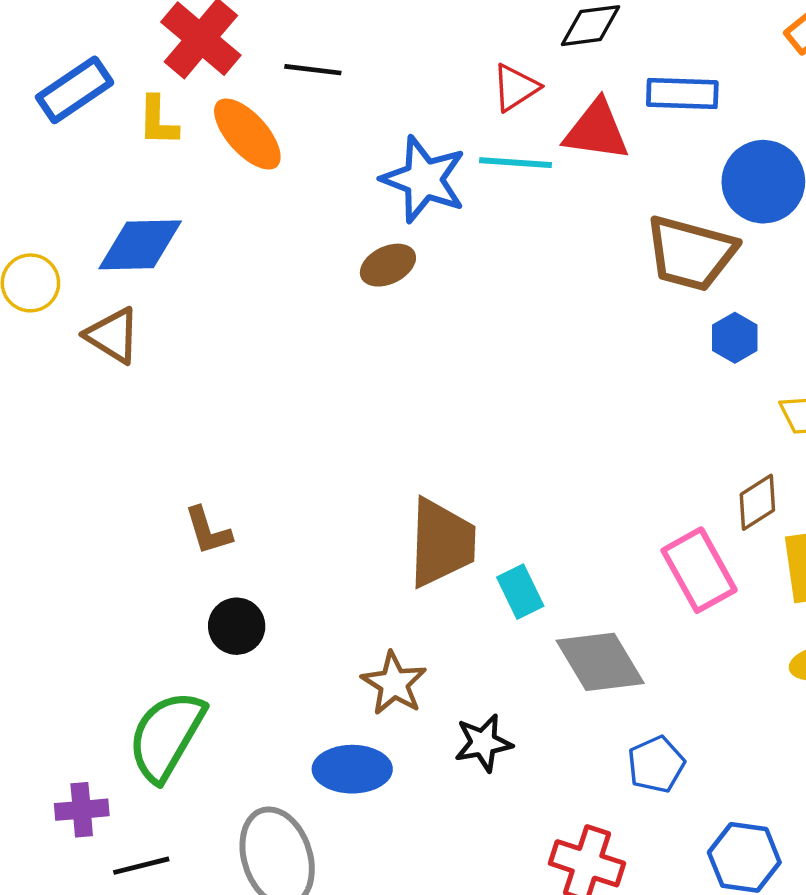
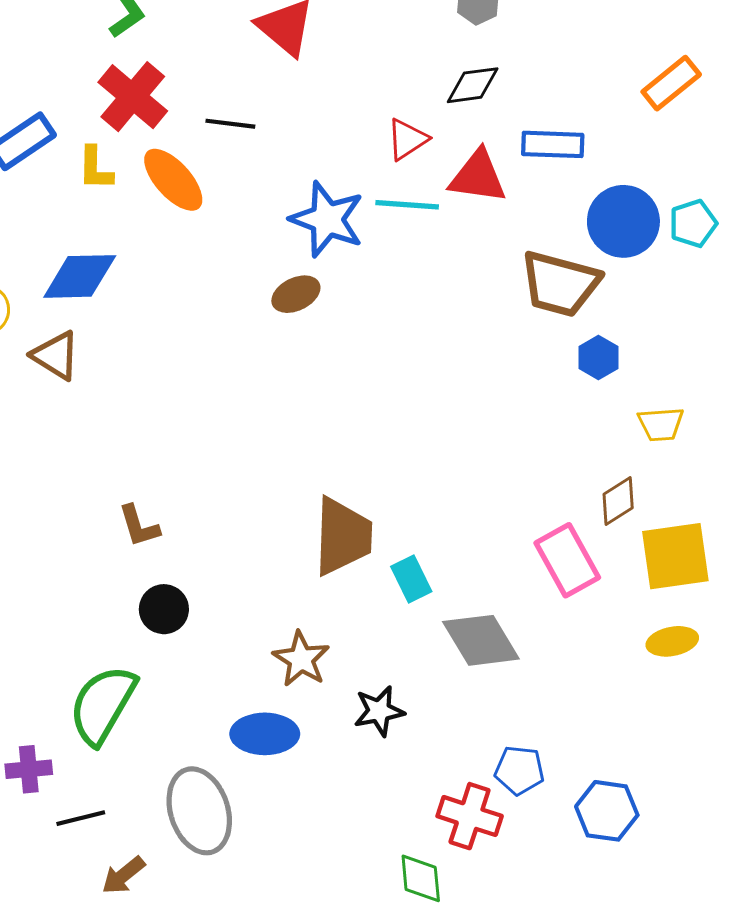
blue pentagon: (656, 764) -> (519, 770), moved, turned 30

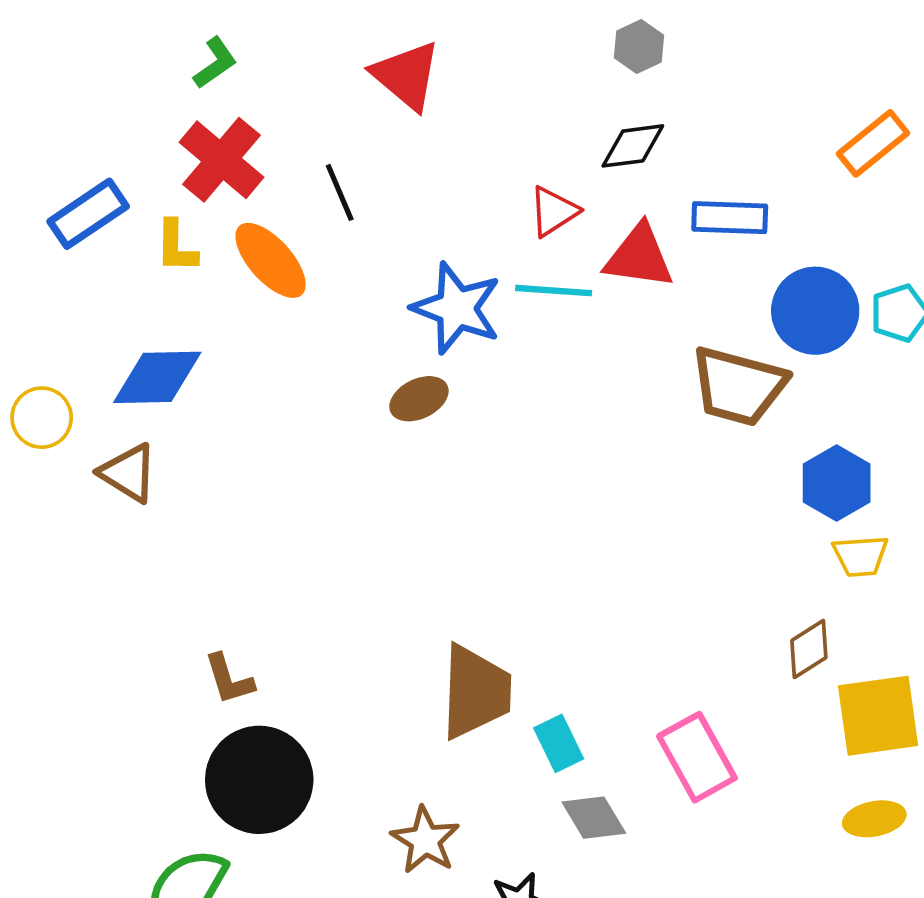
black line: (230, 124) -> (340, 192), turned 60
blue hexagon: (598, 358) -> (837, 483), moved, size x1.4
pink rectangle: (567, 560) -> (697, 757), moved
black circle: (164, 609) -> (259, 780), size x1.8
gray diamond: (481, 640) -> (594, 818), moved, size x0.7

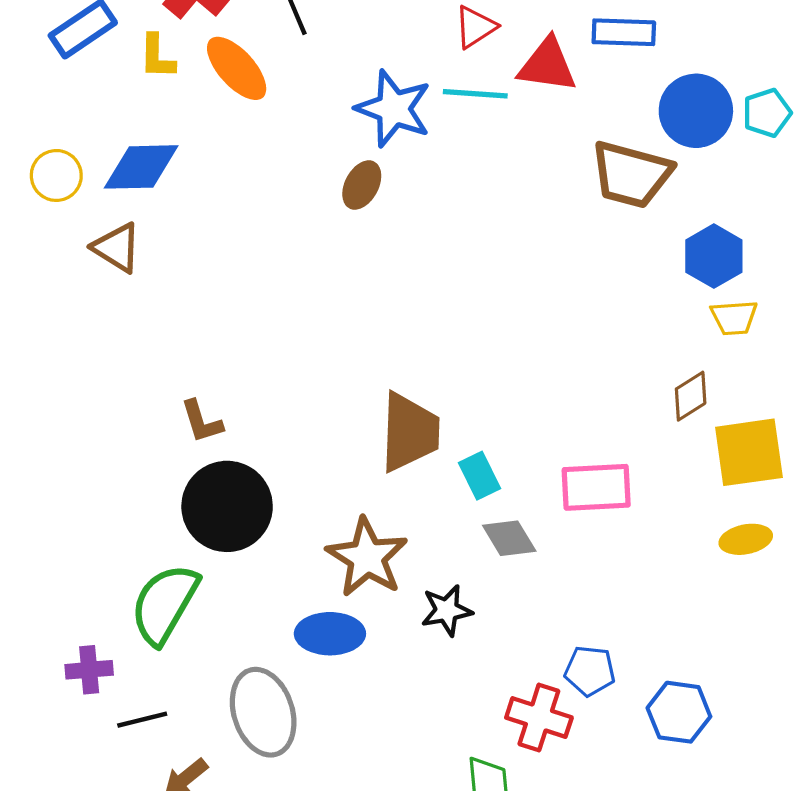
brown ellipse: (419, 399) -> (362, 185), turned -36
yellow circle: (42, 418) -> (56, 175), moved
pink rectangle: (697, 757) -> (596, 487), turned -64
brown star: (425, 840) -> (367, 557), size x1.4

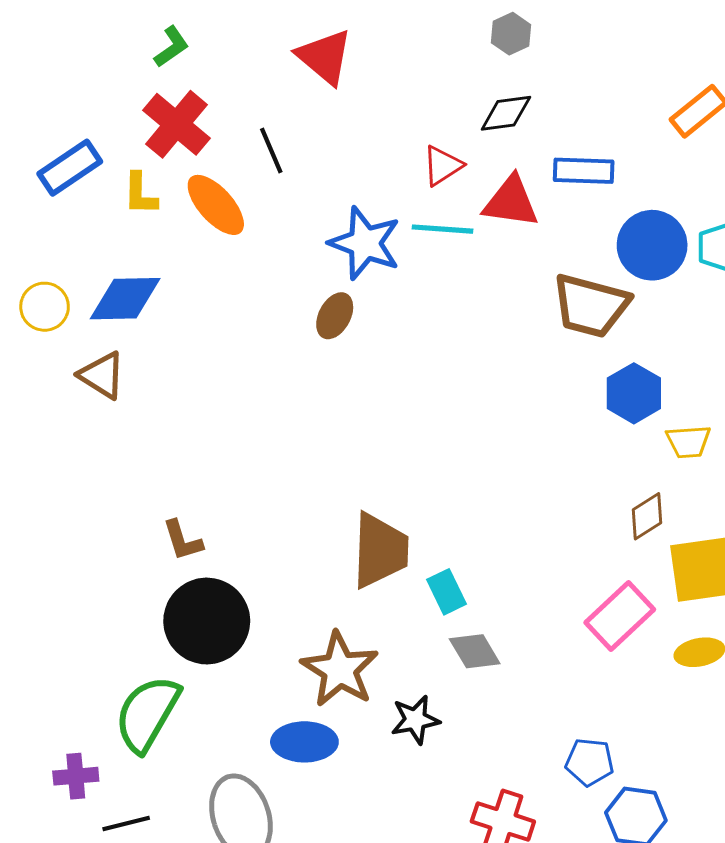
blue hexagon: (714, 256) -> (634, 393), moved
pink rectangle: (596, 487) -> (620, 616), moved, turned -40
blue pentagon: (590, 671) -> (590, 762), moved

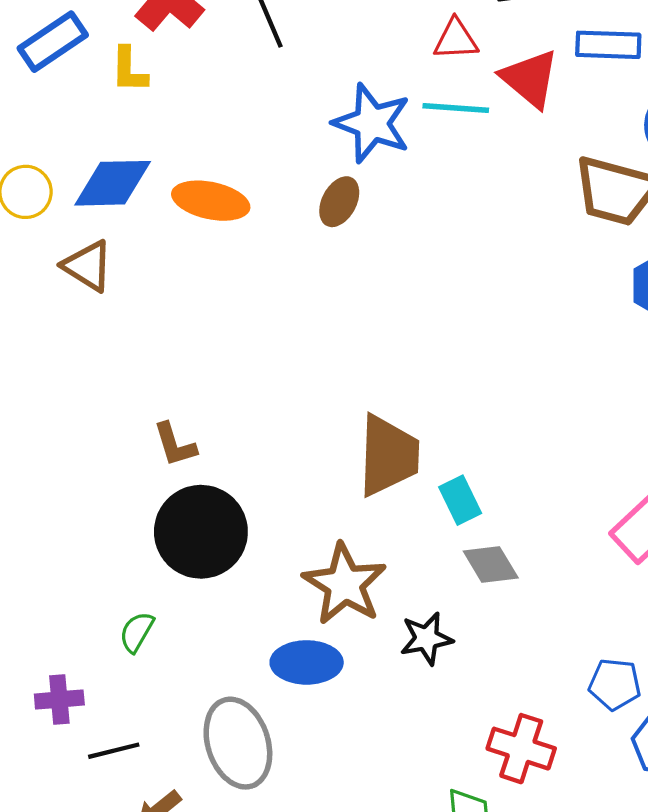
red triangle: (442, 166) -> (456, 39), turned 30
red triangle: (511, 202) -> (530, 79), turned 32
orange ellipse: (216, 205) -> (211, 201), moved, turned -36
green semicircle: (147, 714) -> (137, 632), size x0.5

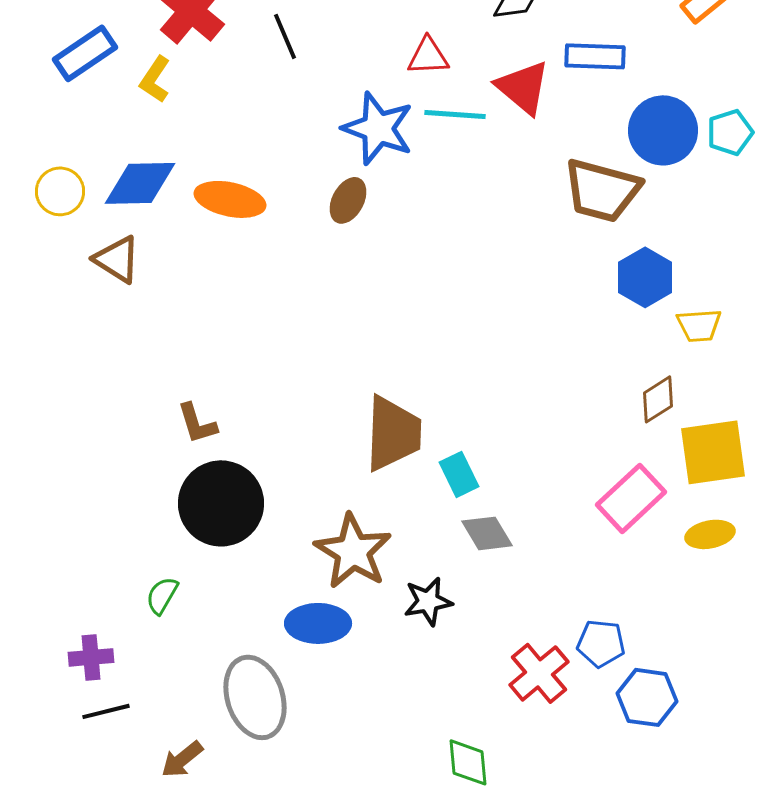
red triangle: (456, 39) -> (428, 56), moved
yellow L-shape: (129, 70) -> (155, 79), turned 33
red cross: (521, 749) -> (539, 673), moved, turned 32
black line: (114, 751) -> (106, 711), moved

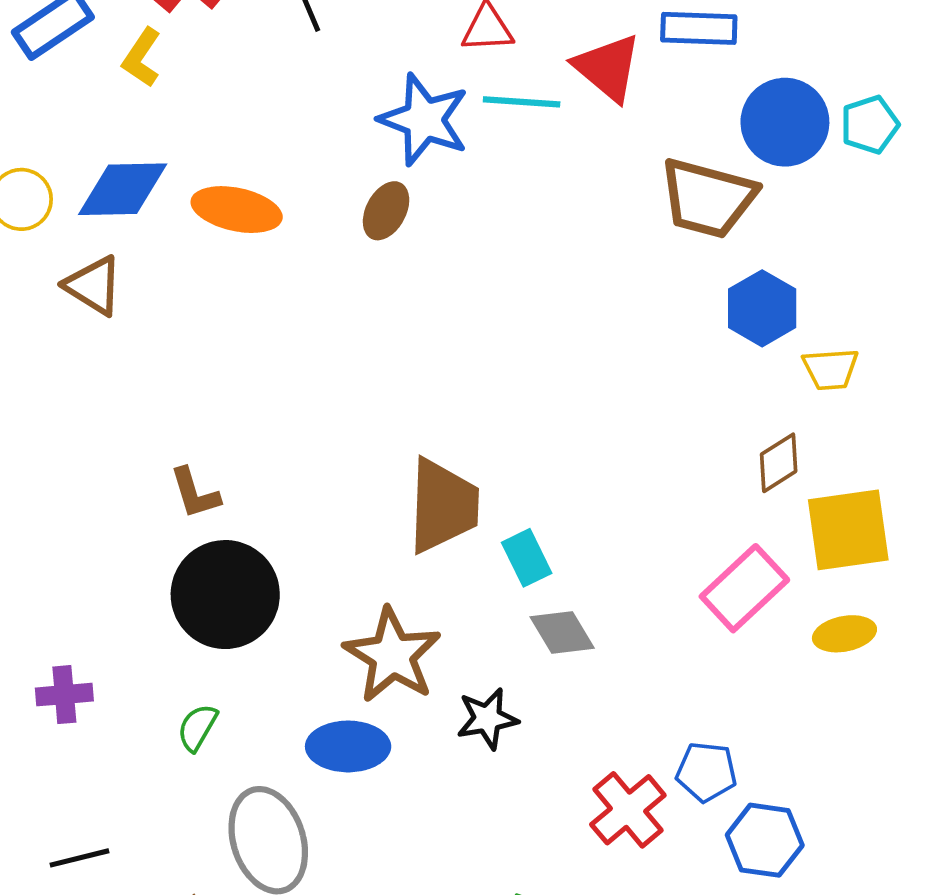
green semicircle: (162, 595) -> (197, 727), moved
purple cross: (91, 657) -> (64, 695), moved

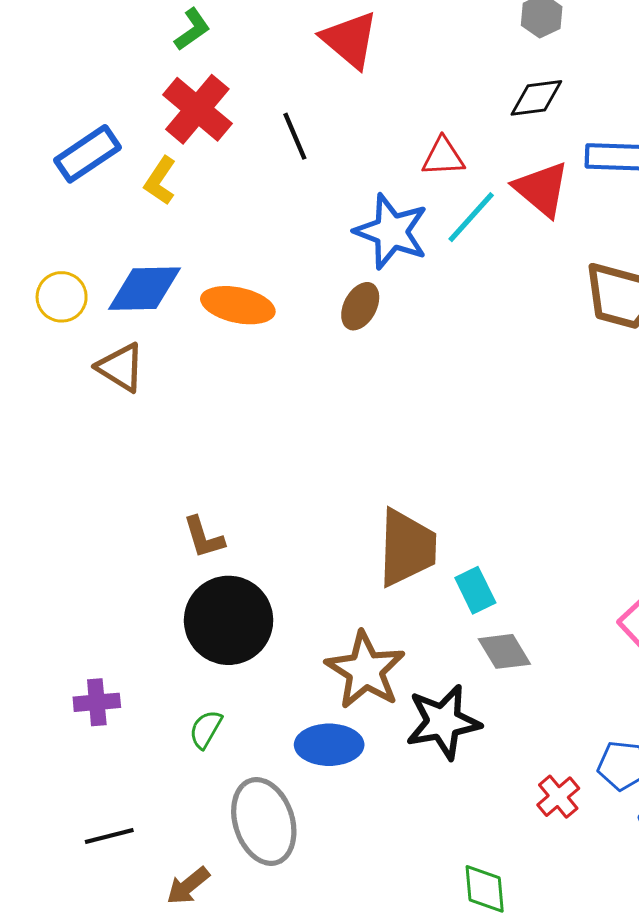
cyan line: (522, 102) -> (471, 217), turned -52
black star: (487, 719) -> (443, 722), size x1.5
red cross: (628, 810) -> (558, 797), size x0.7

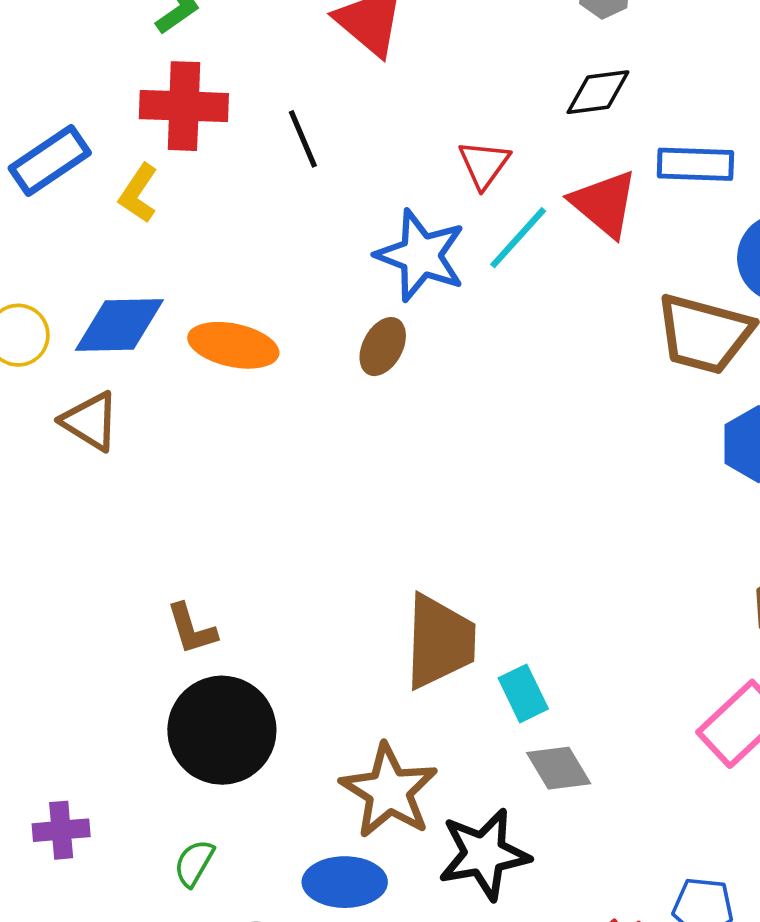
red cross: (197, 109) -> (184, 106), turned -38
red triangle: (443, 157) -> (484, 164), turned -51

